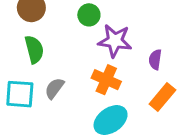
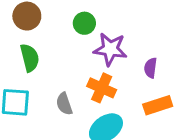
gray semicircle: (54, 88) -> (64, 104), moved, turned -55
orange rectangle: (162, 97) -> (158, 105), turned 32

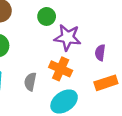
gray semicircle: (64, 104) -> (30, 82), turned 30

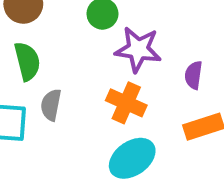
gray semicircle: (30, 82) -> (51, 105), moved

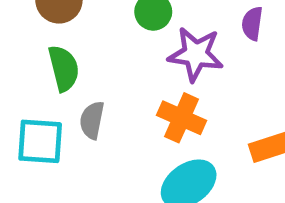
purple semicircle: (194, 75) -> (252, 24), moved

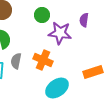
orange cross: (182, 118) -> (43, 60), moved

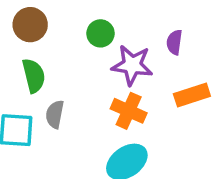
orange cross: (43, 60) -> (129, 111), moved
orange rectangle: (93, 72) -> (192, 95), moved

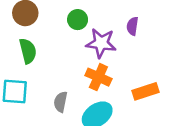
orange rectangle: (192, 95) -> (145, 91), moved
gray semicircle: (55, 114) -> (61, 102), moved

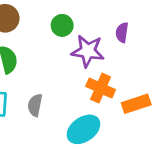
orange cross: (98, 77) -> (101, 88), moved
gray semicircle: (61, 102) -> (35, 105), moved

